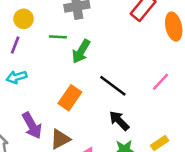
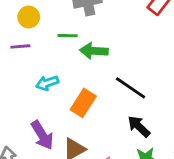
purple line: (15, 45) -> (20, 46), turned 66
green arrow: (81, 51) -> (94, 51), turned 65
cyan arrow: (16, 77) -> (47, 83), moved

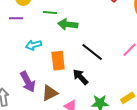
orange rectangle: (83, 103) -> (58, 61), turned -42
black arrow: (139, 126) -> (81, 77), moved

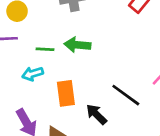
green line: (50, 13) -> (45, 49), moved
black line: (92, 52) -> (126, 95), moved

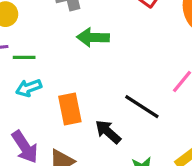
green arrow: (77, 45) -> (93, 37), moved
green line: (45, 49) -> (24, 57), moved

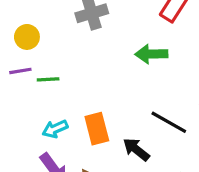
green arrow: (93, 37) -> (151, 54), moved
cyan arrow: (29, 88) -> (55, 129), moved

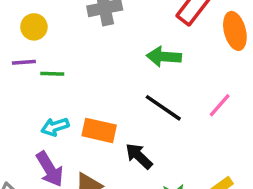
black line: (169, 122) -> (163, 108), moved
orange rectangle: (97, 129) -> (99, 130), turned -68

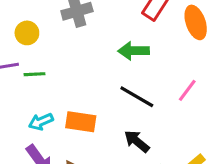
yellow circle: (34, 27) -> (27, 33), moved
black arrow: (139, 156) -> (137, 141), moved

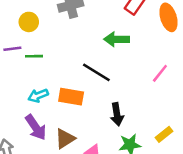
black line: (137, 97) -> (96, 72), moved
black arrow: (137, 141) -> (117, 114), turned -140

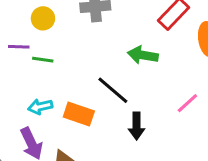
black arrow: (117, 114) -> (137, 126), moved

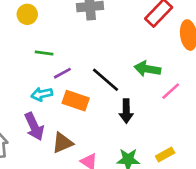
yellow circle: (43, 18) -> (27, 14), moved
purple line: (19, 47) -> (62, 73), moved, turned -30
green arrow: (143, 55) -> (147, 69), moved

